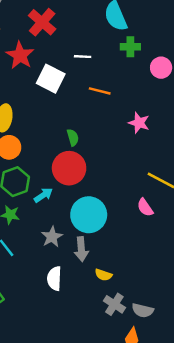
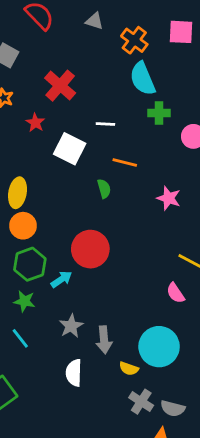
red star: (20, 55) -> (35, 123), size x0.6
green semicircle: (73, 137) -> (104, 189), moved
cyan circle: (89, 215) -> (159, 347), moved

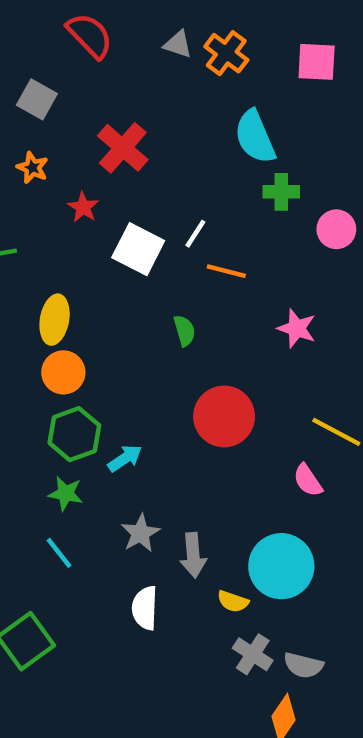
orange cross: (134, 40) -> (226, 53), moved
white line: (105, 124) -> (195, 234), moved, turned -60
green semicircle: (104, 189) -> (184, 331), moved
red circle: (90, 249) -> (224, 416), moved

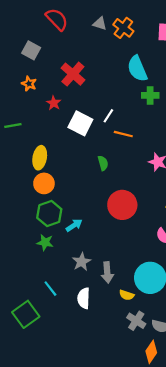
cyan line: (59, 553) -> (50, 289), moved

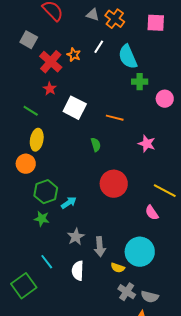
red cross: (73, 74) -> (51, 62), moved
orange star: (29, 84) -> (74, 55), moved
white line: (108, 116) -> (99, 47), moved
green line: (13, 126) -> (31, 111), moved, turned 42
orange circle: (44, 183) -> (26, 164), moved

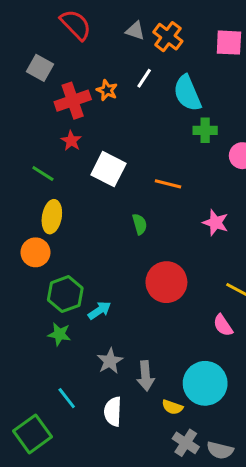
red cross: (51, 62) -> (73, 101), turned 30

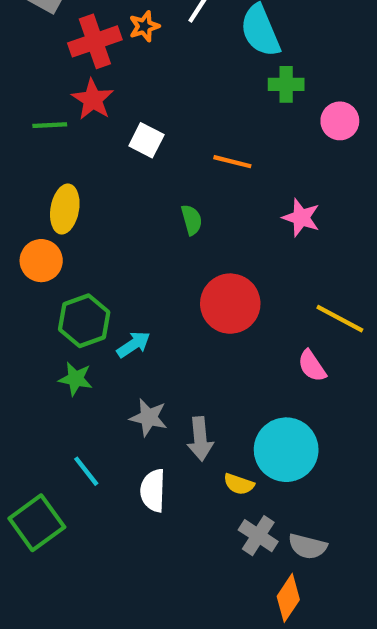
orange star: (107, 90) -> (144, 26), turned 30
red star: (71, 141) -> (93, 99), size x1.4
white square: (108, 169) -> (146, 140), size x0.7
green line: (43, 174) -> (50, 125), moved, turned -35
gray star: (110, 361) -> (149, 417), turned -30

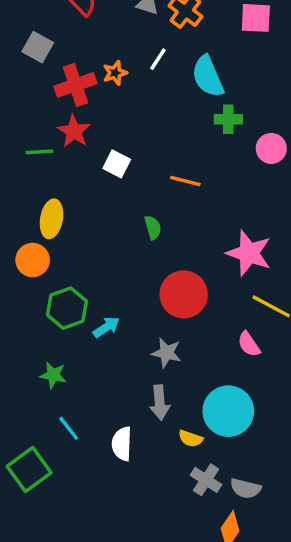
pink star: (301, 218) -> (249, 253), moved, size x1.5
green star: (76, 379) -> (53, 375), moved
gray star: (149, 417) -> (167, 353), moved

